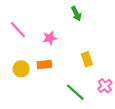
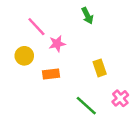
pink line: (18, 30) -> (36, 27), moved
yellow circle: (21, 69) -> (24, 56), moved

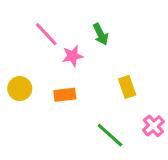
green arrow: (87, 16) -> (101, 34), moved
yellow circle: (24, 56) -> (20, 89), moved

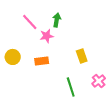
green arrow: (101, 34) -> (57, 20), moved, turned -144
green line: (110, 135) -> (71, 87), turned 30

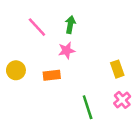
pink star: (47, 36) -> (67, 51), moved
yellow rectangle: (82, 56) -> (117, 69), moved

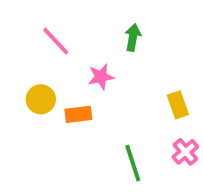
green arrow: (70, 25) -> (133, 37), moved
yellow circle: (16, 70) -> (41, 99), moved

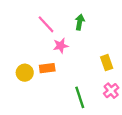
pink line: (56, 41) -> (46, 24), moved
yellow circle: (41, 99) -> (25, 73), moved

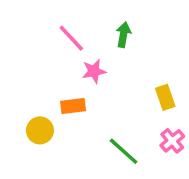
yellow circle: (25, 73) -> (40, 130), moved
green line: (80, 97) -> (124, 151), turned -30

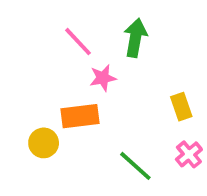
green arrow: (124, 35) -> (135, 38), size x1.4
orange rectangle: (73, 106) -> (80, 116), size x1.4

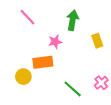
pink line: (78, 42) -> (27, 17), moved
yellow rectangle: (181, 107) -> (97, 41), moved

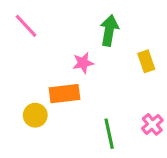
pink line: (27, 17) -> (26, 26), moved
green line: (73, 89) -> (109, 134), turned 36

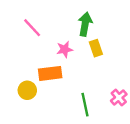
pink line: (26, 26) -> (32, 28), moved
yellow rectangle: (146, 61) -> (96, 48), moved

